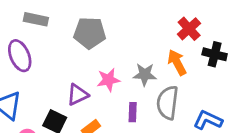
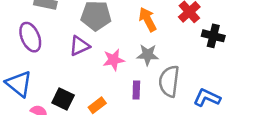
orange arrow: (177, 62) -> (148, 19), moved
purple triangle: (77, 95) -> (79, 46), moved

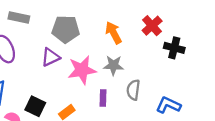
pink star: (114, 60) -> (82, 70), size x1.4
gray semicircle: (169, 81) -> (133, 90), size x0.7

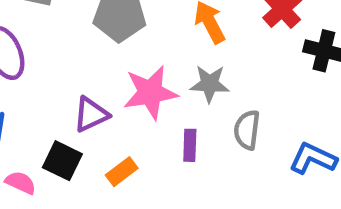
purple triangle: (50, 57) -> (91, 115), moved

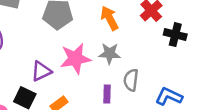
purple rectangle: (190, 145) -> (107, 94), moved

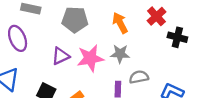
purple triangle: (41, 71) -> (61, 56), moved
gray semicircle: (131, 80) -> (139, 77), turned 72

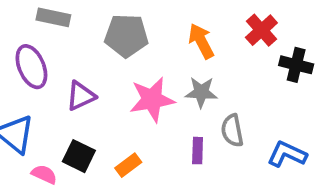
purple triangle: (61, 56) -> (81, 96), moved
gray semicircle: (139, 77) -> (232, 131), turned -90

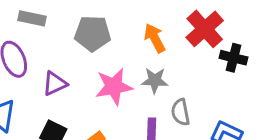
red cross: (261, 30) -> (205, 29), size x1.4

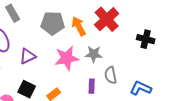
gray rectangle: (32, 18) -> (13, 13), turned 48
red cross: (205, 29) -> (107, 19), moved
orange arrow: (155, 38) -> (79, 26), moved

